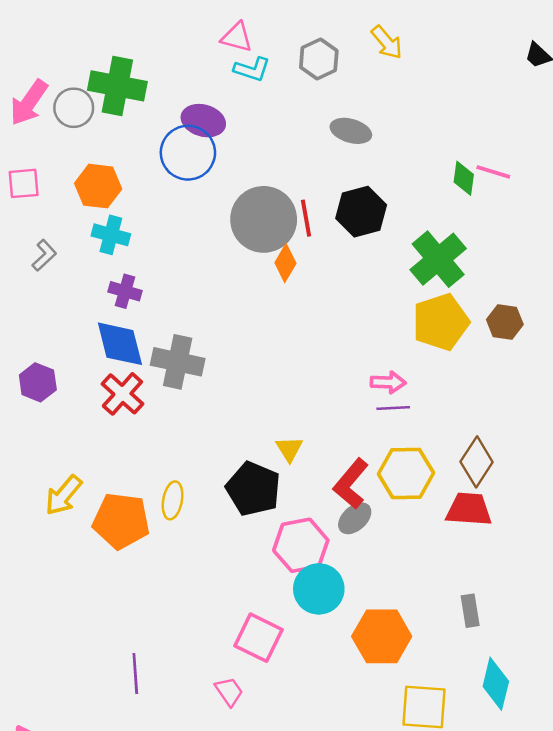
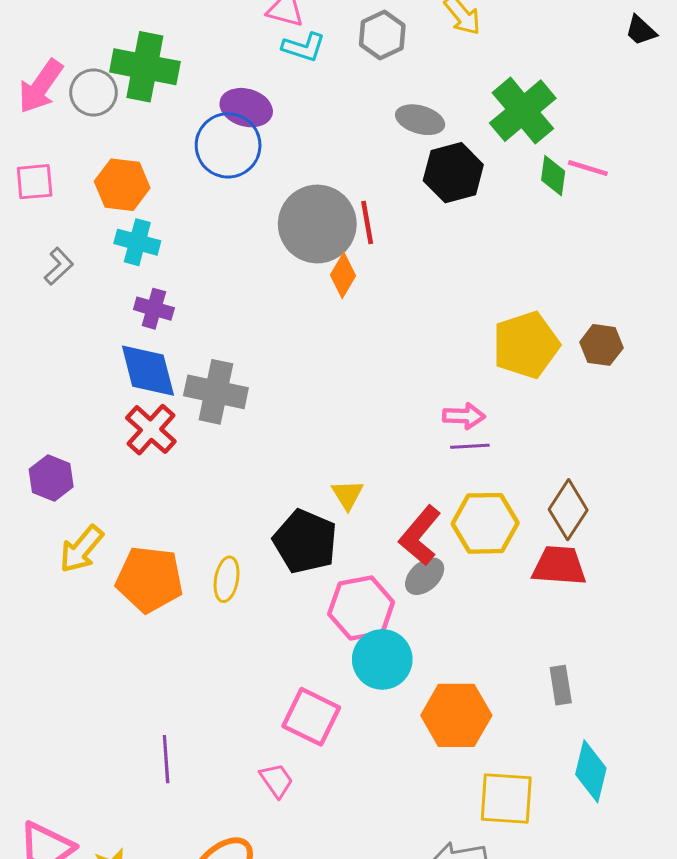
black hexagon: (361, 212) -> (453, 173), moved
green cross: (438, 259) -> (523, 111), moved
purple hexagon: (38, 382) -> (51, 478), moved
yellow ellipse: (173, 500) -> (227, 579), moved

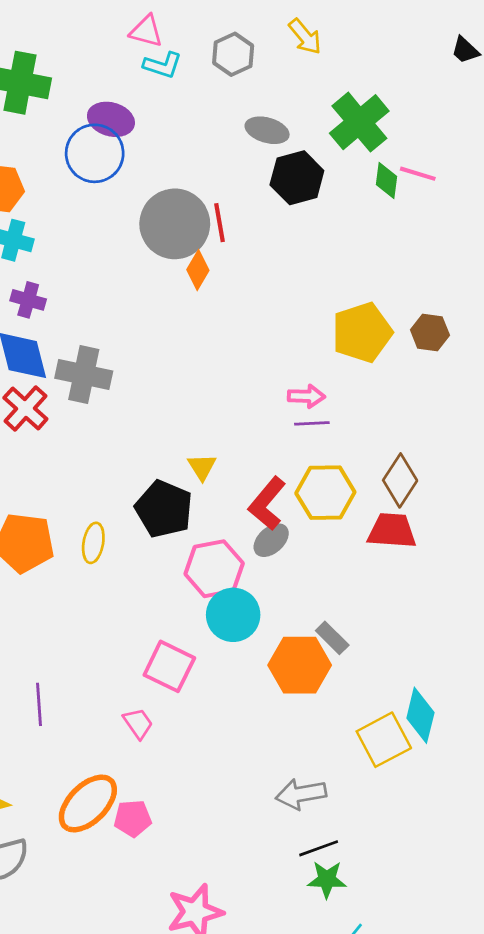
gray rectangle: (561, 685) -> (332, 638), moved, turned -36
yellow square: (506, 798) -> (384, 740), moved, turned -32

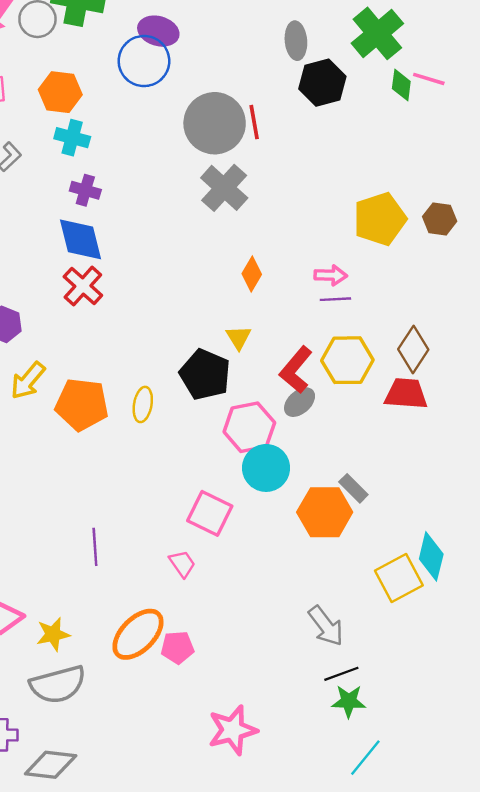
gray ellipse: (267, 130) -> (296, 41), turned 69
orange diamond: (198, 270) -> (252, 274), moved
gray cross: (84, 375) -> (224, 188), moved, turned 30
gray arrow: (301, 794) -> (326, 626), turned -117

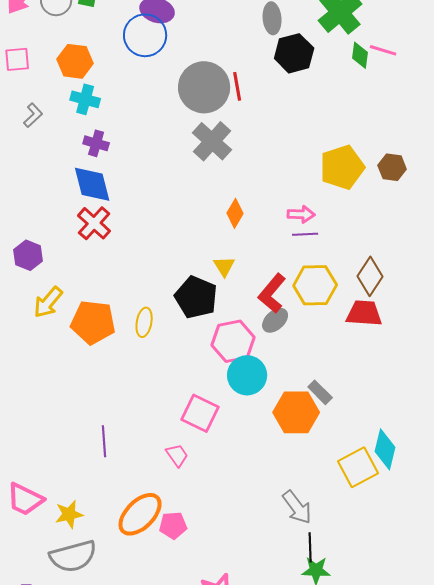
black line: (341, 674) -> (310, 547), turned -72

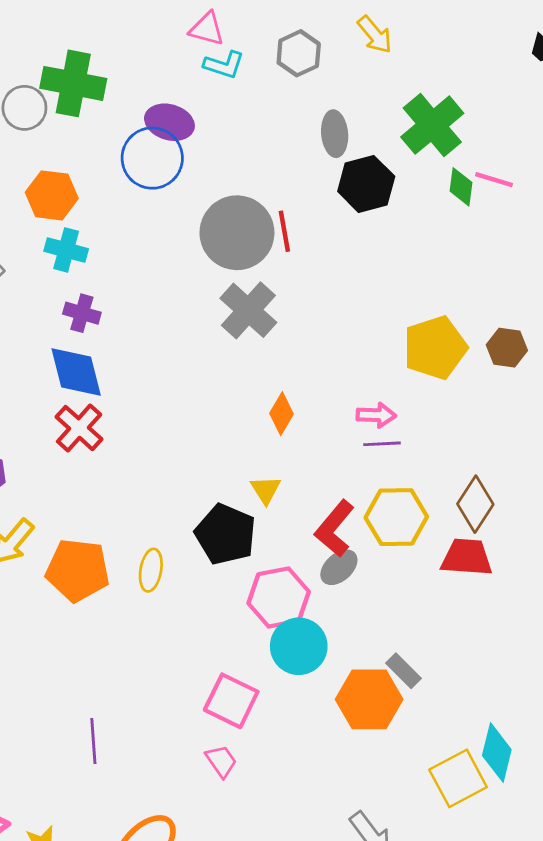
pink trapezoid: (177, 455) -> (221, 761), moved

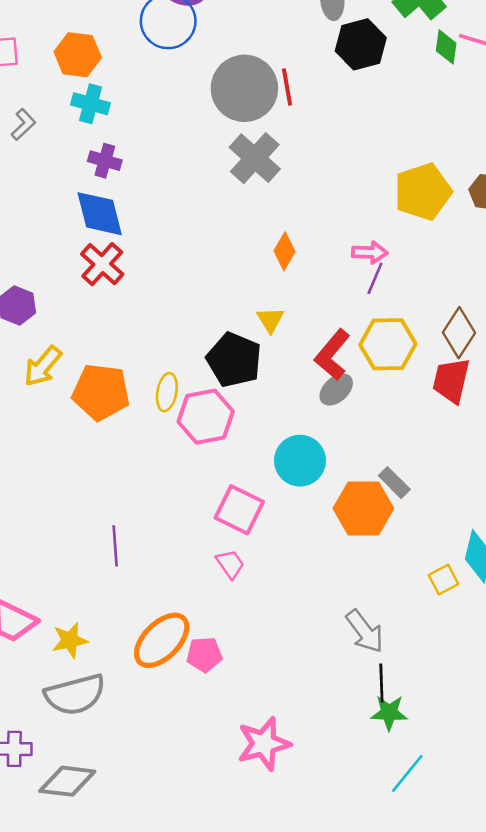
purple line: (382, 444) -> (375, 278), turned -64
red trapezoid: (467, 557) -> (451, 380), turned -81
pink hexagon: (279, 597) -> (206, 417), moved
yellow square: (458, 778) -> (443, 580), size x0.6

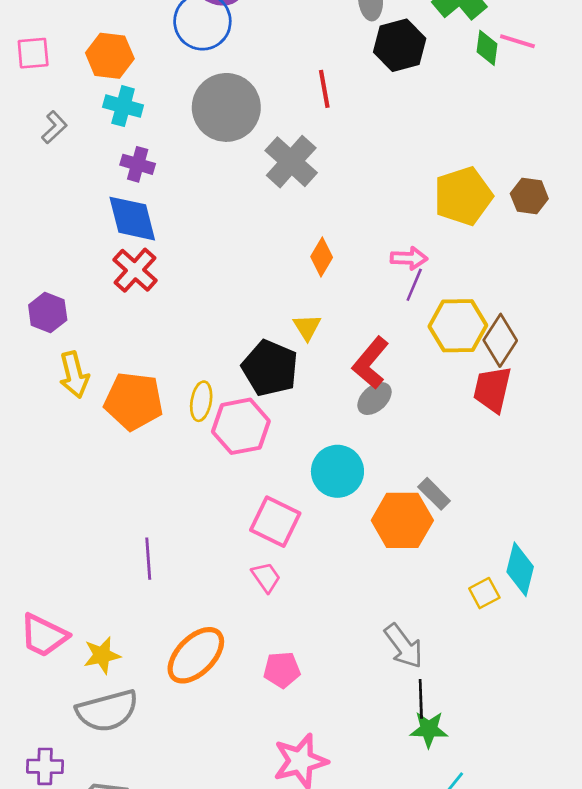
gray circle: (244, 88) -> (226, 107), moved
yellow hexagon: (388, 344) -> (458, 326), moved
yellow arrow: (43, 366) -> (74, 375), turned -54
pink pentagon: (204, 655) -> (282, 670), moved

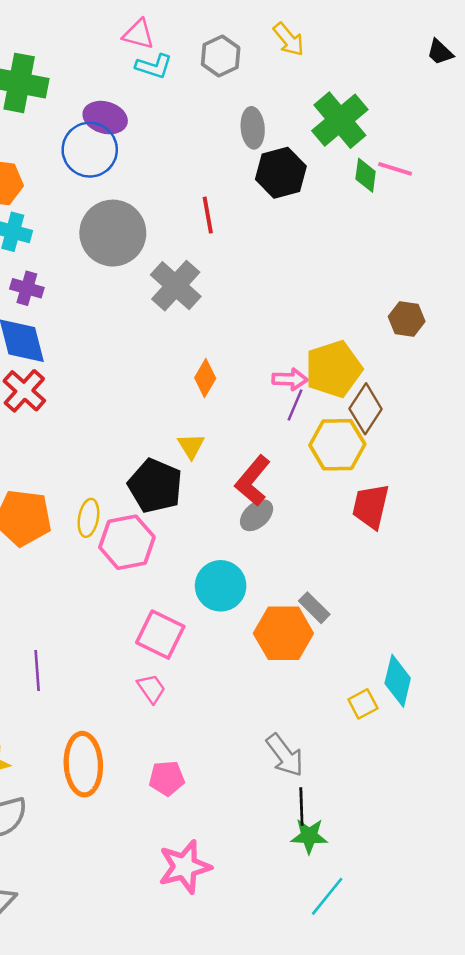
yellow pentagon: (463, 196) -> (333, 369), moved
brown diamond: (500, 340) -> (366, 409), moved
orange ellipse: (196, 655) -> (83, 764), turned -48

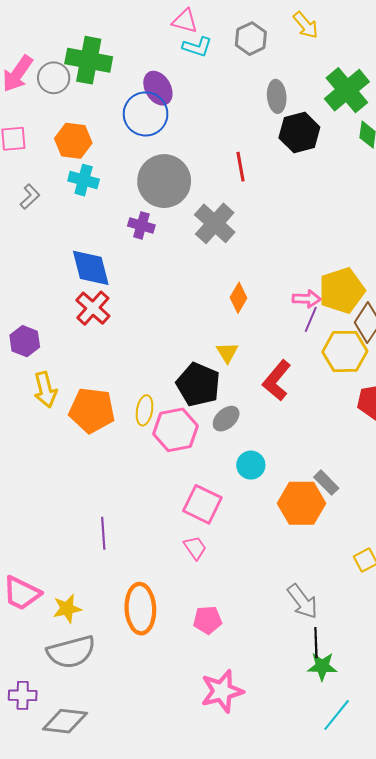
purple ellipse: (105, 118) -> (158, 88), turned 44
purple cross: (27, 288) -> (141, 225), moved
gray ellipse: (257, 515) -> (226, 419), moved
cyan circle: (221, 586) -> (251, 465), size x0.7

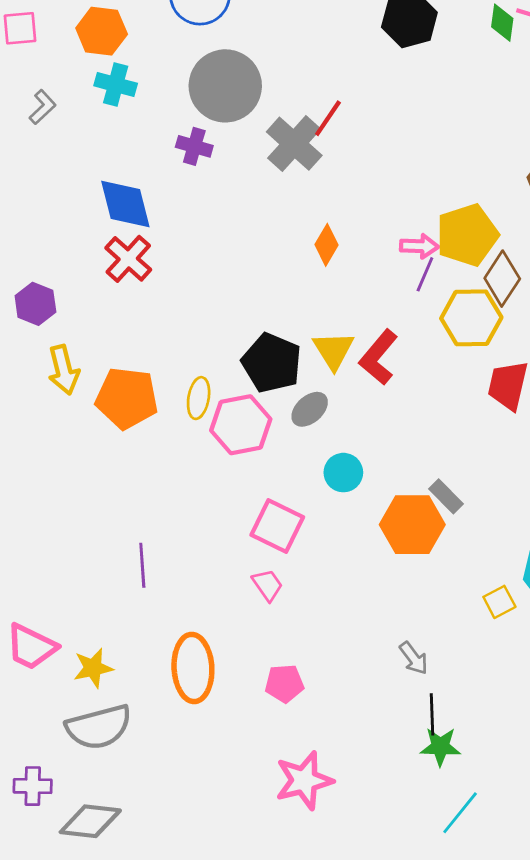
red line: (241, 167) -> (328, 118), moved, turned 44
yellow triangle: (227, 352) -> (334, 350), moved, size x1.4
gray arrow: (303, 601) -> (414, 658), size x0.7

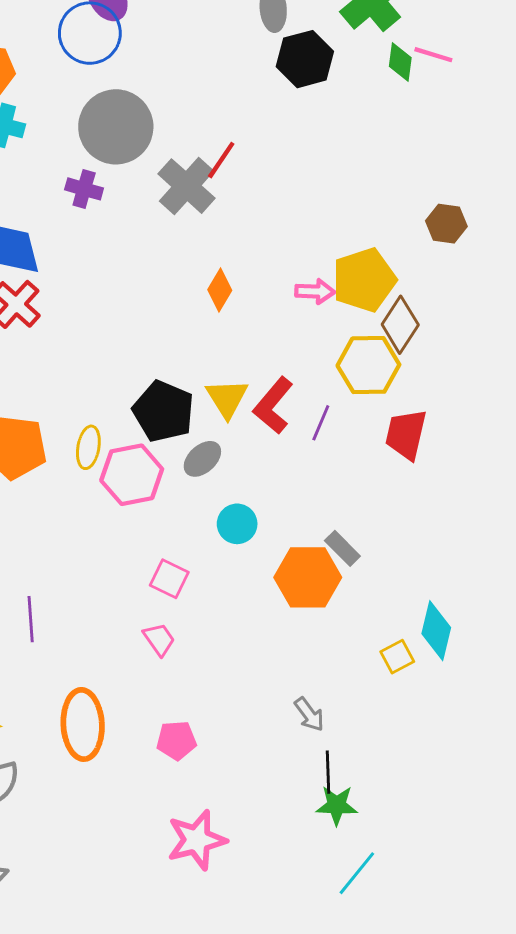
purple line: (425, 274) -> (321, 423), moved
pink square: (277, 526) -> (169, 579), size x0.7

